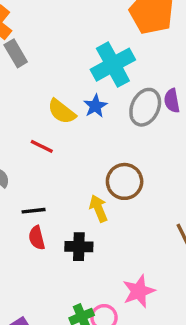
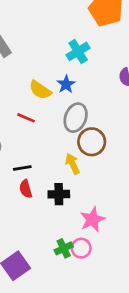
cyan cross: (113, 65) -> (78, 51), size x0.7
gray ellipse: (145, 107) -> (76, 118), moved
pink star: (139, 291) -> (92, 219), moved

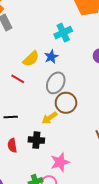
yellow semicircle: (40, 90) -> (31, 59), turned -84
yellow arrow: (73, 164) -> (49, 118), turned -105
red semicircle: (26, 189) -> (12, 145), moved

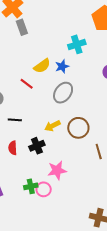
brown circle: (66, 103) -> (78, 128), moved
black cross: (36, 140) -> (37, 146), turned -35

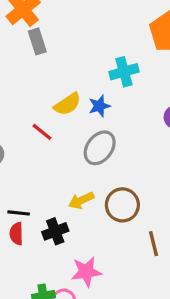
black line: (15, 120) -> (19, 213), moved

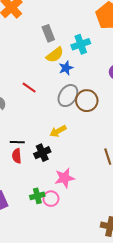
gray rectangle: (37, 41) -> (48, 33), moved
yellow semicircle: (67, 104) -> (55, 55), moved
brown circle: (122, 205) -> (87, 101), moved

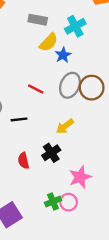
gray rectangle: (48, 33) -> (38, 20), turned -49
red line: (29, 88) -> (36, 89), moved
black line: (17, 142) -> (19, 119), moved

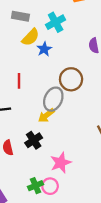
gray ellipse: (70, 85) -> (53, 99), moved
red line: (36, 89) -> (19, 81), turned 64

